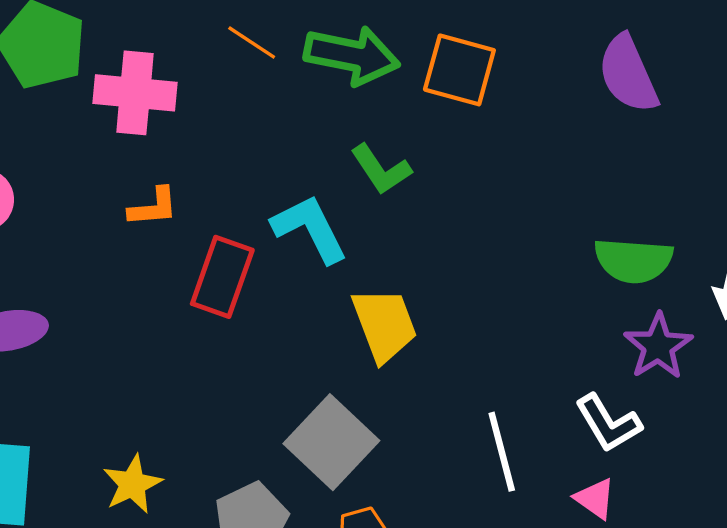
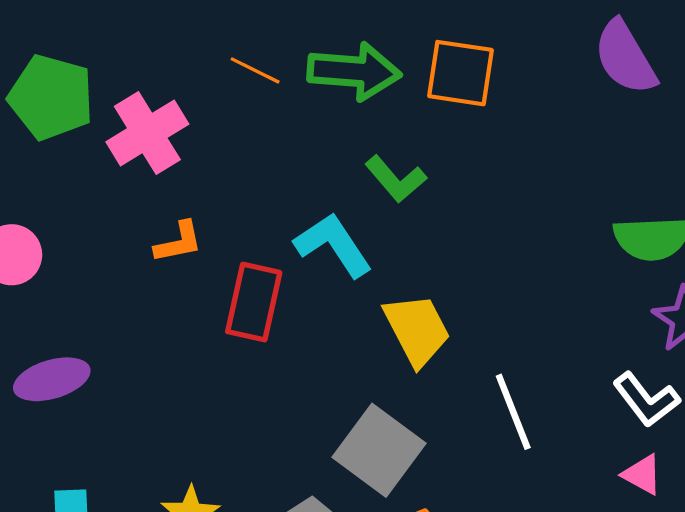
pink cross: (135, 93) -> (147, 133), turned -30
white line: (502, 452) -> (513, 412), moved

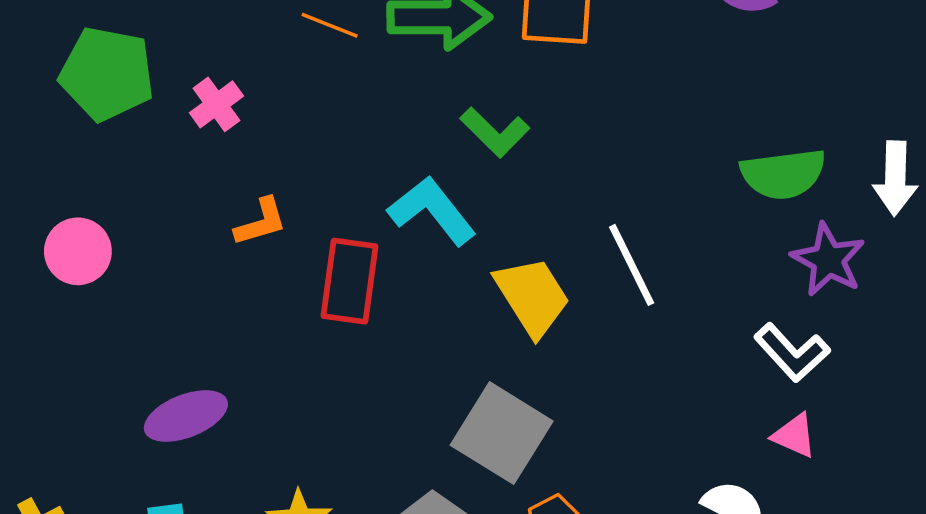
pink cross: (147, 133) -> (216, 104), size x0.6
purple ellipse: (52, 379) -> (186, 416), moved
white line: (513, 412) -> (632, 265), moved

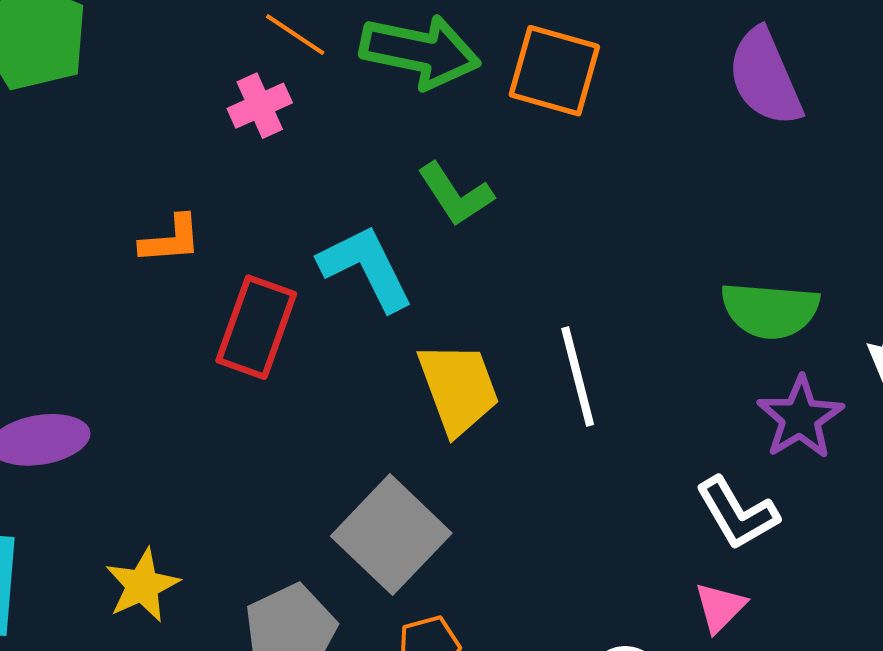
pink cross: (216, 104) -> (260, 106), moved
pink triangle: (794, 436) -> (720, 607), turned 39

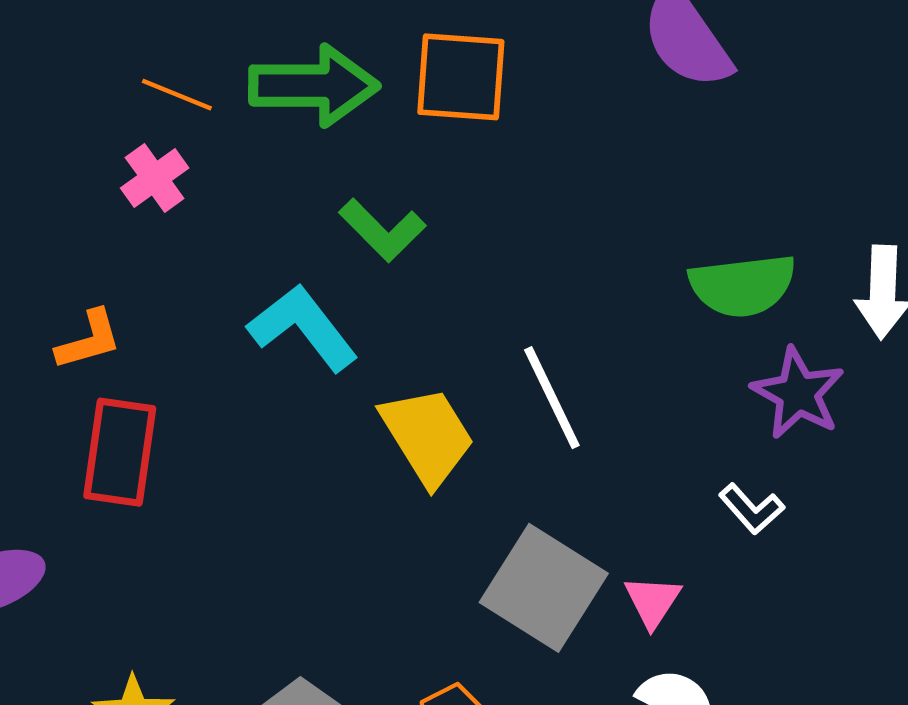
red rectangle: (256, 327) -> (120, 452), moved
white L-shape: (737, 513) -> (752, 509), size x0.7
gray square: (391, 535) -> (544, 588), moved
pink triangle: (720, 607) -> (653, 601), moved

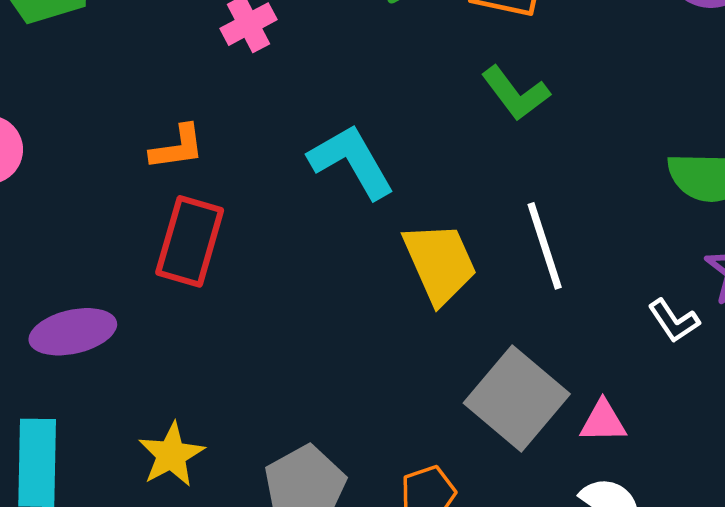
green L-shape: (382, 230) -> (515, 93), moved
white L-shape: (752, 509) -> (674, 321), moved
pink triangle: (653, 601) -> (603, 421), turned 48

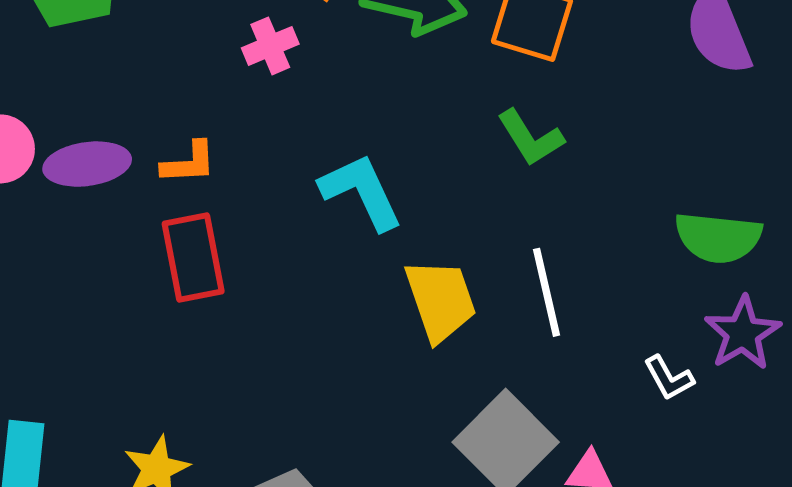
red rectangle: (190, 241) -> (193, 258), turned -32
purple ellipse: (73, 332) -> (87, 164), moved

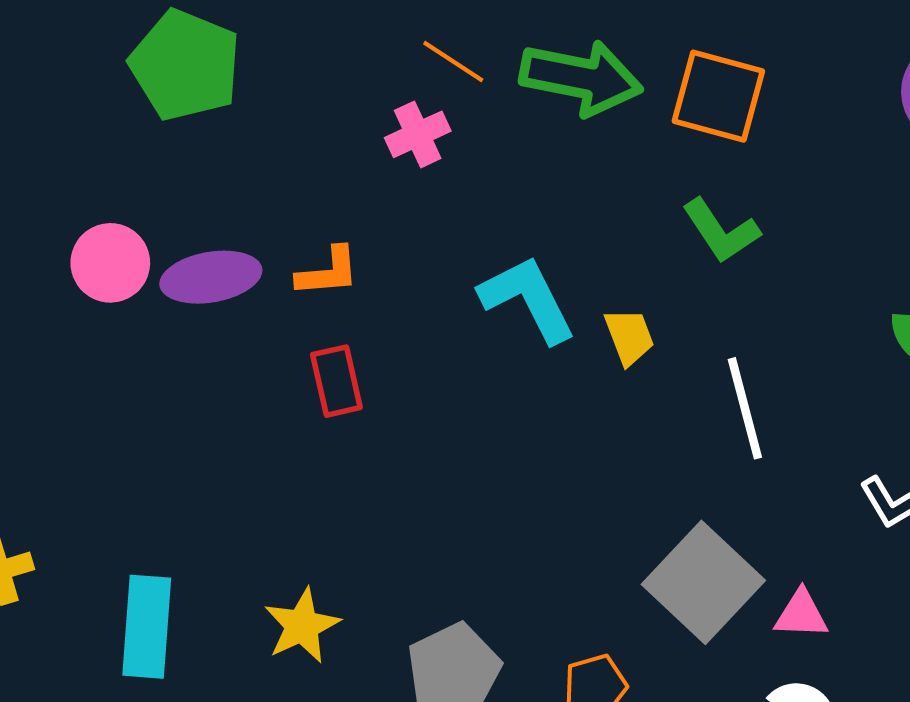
red rectangle: (193, 258) -> (336, 381), size x0.7
yellow trapezoid: (441, 300) -> (629, 337), moved, size x0.6

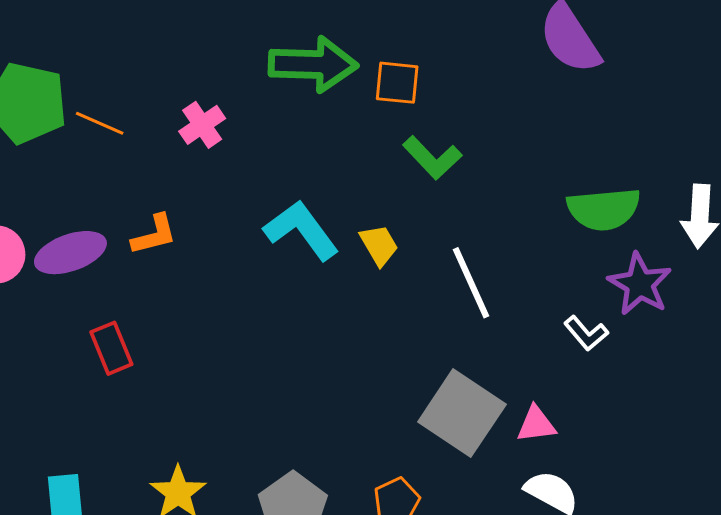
orange line: (453, 61) -> (100, 123), moved
orange square: (718, 96) -> (397, 83), moved, size x0.7
red rectangle: (336, 381) -> (111, 348), moved

